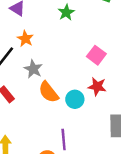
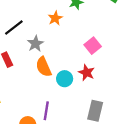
orange star: (25, 39) -> (55, 18), moved

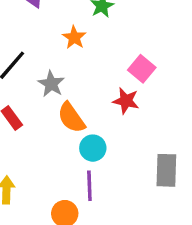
red star: (87, 73) -> (126, 101), moved
cyan circle: (65, 79) -> (93, 148), moved

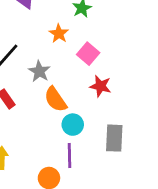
pink square: (142, 69) -> (88, 54), moved
gray rectangle: (166, 170) -> (114, 138), moved

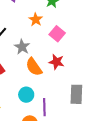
red star: (100, 86) -> (56, 62), moved
cyan circle: (73, 125) -> (26, 95), moved

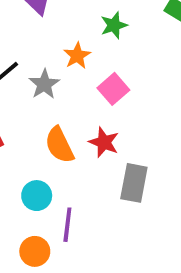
gray star: (22, 47) -> (44, 84), moved
gray rectangle: (76, 94) -> (134, 183), moved

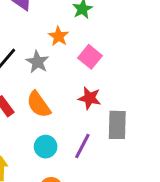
orange semicircle: (59, 145) -> (39, 104), moved
purple line: (67, 225) -> (82, 146), moved, turned 30

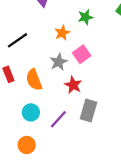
gray star: (37, 62) -> (59, 62), moved

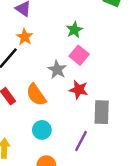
green star: (85, 17) -> (74, 30), moved
orange star: (62, 33) -> (25, 37), moved
purple line: (58, 119) -> (81, 141), moved

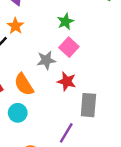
gray star: (57, 70) -> (46, 60), turned 30
cyan circle: (42, 130) -> (18, 113), moved

